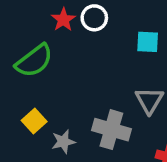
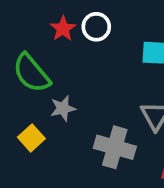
green semicircle: (34, 61) -> (31, 73), turned 87
gray star: (63, 142) -> (63, 108), moved

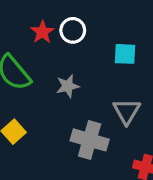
gray star: (63, 108) -> (68, 86), moved

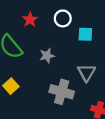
white circle: (73, 30) -> (63, 18), moved

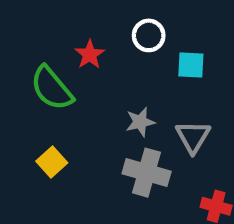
red star: (30, 20) -> (90, 54), moved
gray star: (47, 56) -> (140, 122), moved

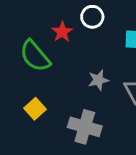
white circle: (149, 35) -> (92, 17), moved
gray cross: (147, 173) -> (85, 127), moved

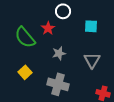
red star: (62, 32) -> (48, 28), moved
gray star: (98, 80) -> (59, 53), moved

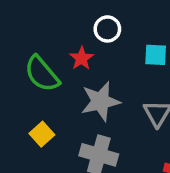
gray star: (59, 53) -> (100, 101), size x1.6

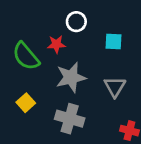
red star: (82, 58) -> (56, 44), turned 30

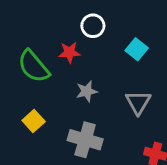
cyan square: (113, 42) -> (137, 49), turned 36
gray star: (71, 77) -> (87, 91), size x0.6

